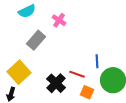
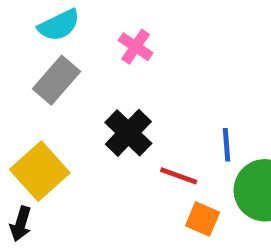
gray rectangle: (36, 40) -> (57, 80), moved
black cross: (56, 83) -> (128, 133), moved

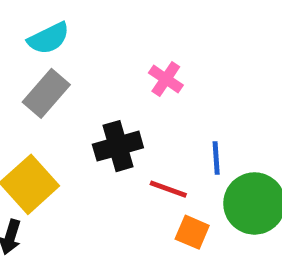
pink cross: (136, 47) -> (166, 79), moved
black cross: (128, 133) -> (118, 146), turned 30

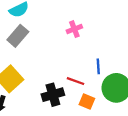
pink cross: (166, 79) -> (74, 29), turned 35
black cross: (118, 146) -> (53, 95), moved

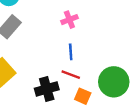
blue line: (98, 66) -> (71, 52), moved

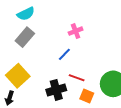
blue line: (71, 52) -> (64, 54), moved, turned 48

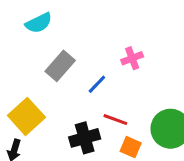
pink cross: (76, 31) -> (132, 58), moved
gray rectangle: (25, 37) -> (60, 66), moved

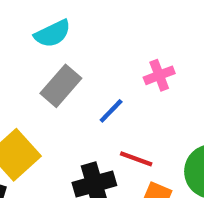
cyan semicircle: (39, 23) -> (53, 34), moved

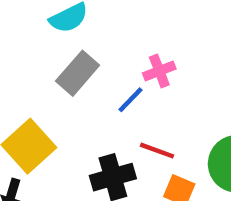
pink cross: (159, 75) -> (159, 71), moved

